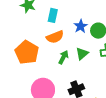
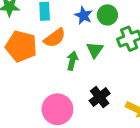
orange pentagon: (27, 52) -> (21, 46), moved

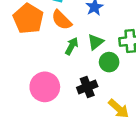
green circle: (107, 15) -> (109, 62), moved
orange semicircle: (55, 38) -> (62, 20), turned 65

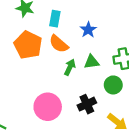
green triangle: (95, 42) -> (92, 62), turned 35
green circle: (109, 62) -> (113, 85), moved

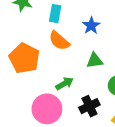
orange pentagon: (28, 45) -> (24, 58), moved
green arrow: (70, 67) -> (64, 83), moved, turned 35

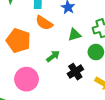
pink circle: (47, 109) -> (26, 79), moved

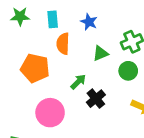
orange semicircle: (44, 23) -> (63, 44), turned 66
black cross: (75, 72) -> (96, 99), moved

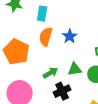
blue star: (89, 22) -> (70, 36), moved
green triangle: (100, 53) -> (75, 69), moved

